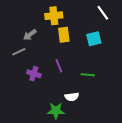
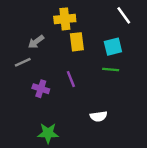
green line: (88, 75) -> (111, 69), moved
white semicircle: (72, 97) -> (99, 116), moved
green star: (56, 111) -> (48, 133), moved

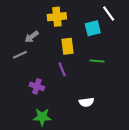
yellow rectangle: (77, 42) -> (67, 46), moved
cyan square: (113, 47) -> (93, 28), moved
purple cross: (41, 89) -> (37, 86), moved

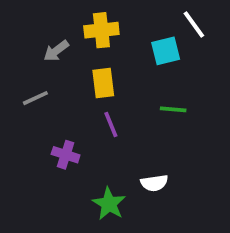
gray arrow: (32, 37) -> (56, 51), moved
yellow rectangle: (67, 46) -> (103, 83), moved
green star: (42, 117) -> (109, 204), moved, turned 30

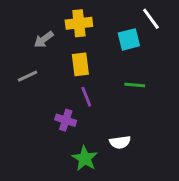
purple cross: (66, 155) -> (66, 120), moved

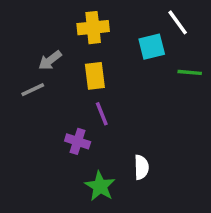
gray arrow: (44, 39) -> (50, 60), moved
green line: (135, 85) -> (190, 72), moved
white semicircle: (120, 142) -> (141, 167), turned -84

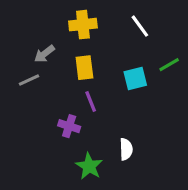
white line: (178, 22) -> (140, 26), moved
cyan square: (152, 47) -> (135, 78), moved
green line: (190, 72) -> (169, 65), turned -35

